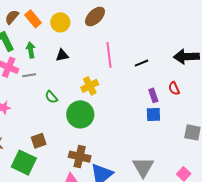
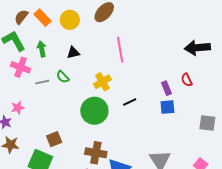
black line: (142, 63) -> (130, 102), moved
gray line: (29, 75) -> (42, 82), moved
green semicircle: (51, 97) -> (63, 77), moved

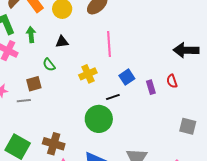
gray line: (42, 82) -> (24, 101), moved
blue square: (167, 107) -> (127, 77), moved, turned -35
green circle: (94, 111) -> (99, 119), moved
brown square: (54, 139) -> (34, 84), moved
brown cross: (96, 153) -> (54, 144), moved

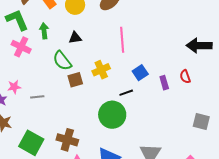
green semicircle: (49, 65) -> (62, 61), size x1.5
brown square: (34, 84) -> (75, 80), moved

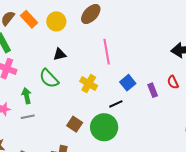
green arrow: (44, 31) -> (27, 96), moved
yellow cross: (101, 70) -> (89, 84), turned -30
brown square: (75, 80) -> (75, 124), moved, turned -35

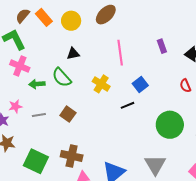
purple rectangle: (153, 90) -> (162, 46), moved
green arrow: (27, 96) -> (37, 84), moved, turned -84
brown square: (75, 124) -> (68, 114), moved
green circle: (104, 127) -> (170, 125), moved

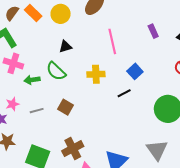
yellow cross: (101, 84) -> (96, 74), turned -30
brown cross: (72, 156) -> (73, 149), turned -35

